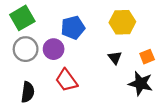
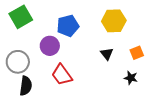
gray circle: (26, 49) -> (18, 62), moved
black star: (141, 83) -> (131, 78), size x0.6

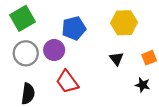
gray circle: (18, 62) -> (26, 53), moved

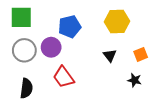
green square: (22, 18) -> (21, 17), turned 30

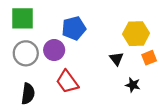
yellow hexagon: (117, 21) -> (136, 34), moved
black star: (134, 80) -> (133, 85), moved

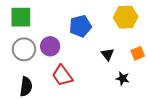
blue pentagon: (74, 28) -> (80, 26), moved
yellow hexagon: (136, 34) -> (126, 17), moved

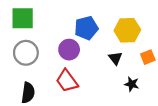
yellow hexagon: (126, 17) -> (127, 30), moved
purple circle: (50, 46) -> (69, 50), moved

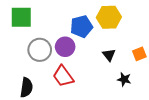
yellow hexagon: (127, 30) -> (109, 17), moved
gray circle: (26, 53) -> (40, 50), moved

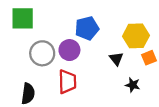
yellow hexagon: (109, 17) -> (136, 36), moved
red trapezoid: (63, 76) -> (67, 82), turned -145

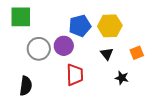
yellow hexagon: (136, 36) -> (110, 26), moved
red trapezoid: (67, 82) -> (75, 75), moved

